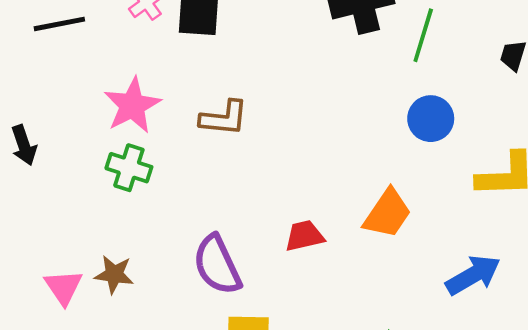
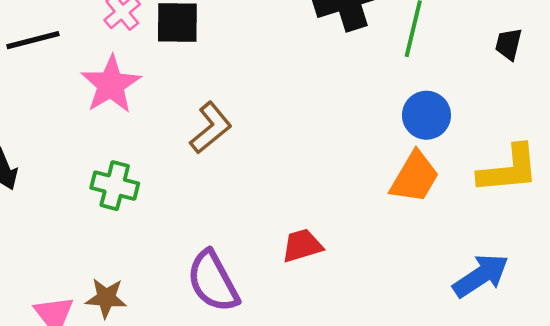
pink star: (132, 105) -> (111, 85), moved
brown L-shape: (224, 118) -> (211, 128), turned -42
orange trapezoid: (387, 213) -> (415, 177), moved

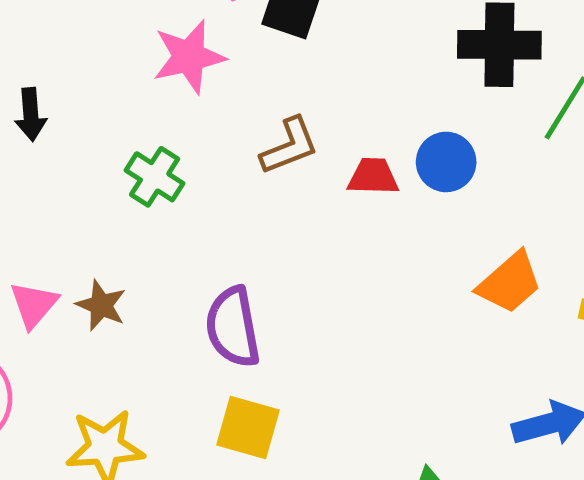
blue circle: (426, 115) -> (446, 162), moved
red trapezoid: (302, 246) -> (373, 177), moved

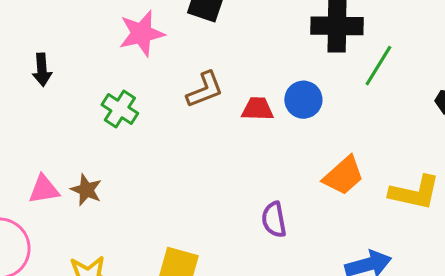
pink triangle: (34, 305) -> (44, 189), turned 40
purple semicircle: (233, 327) -> (274, 220), moved, size x0.7

